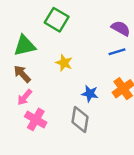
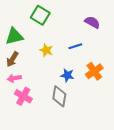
blue line: (117, 52) -> (75, 46), moved
brown arrow: (22, 74) -> (12, 59), turned -105
pink arrow: (25, 97) -> (14, 78), turned 40

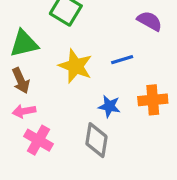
yellow star: (46, 50) -> (75, 66), size x1.5
brown arrow: (12, 59) -> (21, 81), turned -56
orange cross: (94, 71) -> (153, 100), turned 30

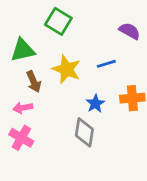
brown arrow: (21, 81) -> (34, 82), moved
blue star: (109, 106) -> (95, 104), turned 30
pink cross: (38, 140) -> (21, 138), moved

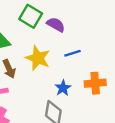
purple semicircle: (130, 31) -> (56, 25), moved

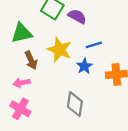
blue star: (63, 88) -> (84, 66), moved

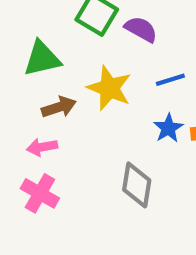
brown arrow: (31, 60) -> (59, 107), turned -84
blue star: (84, 66) -> (168, 128), moved

